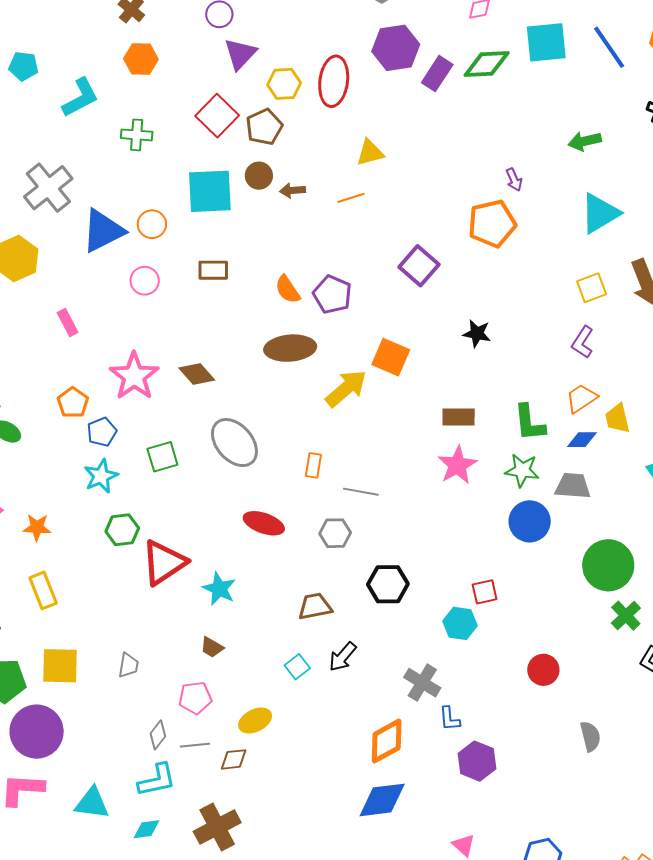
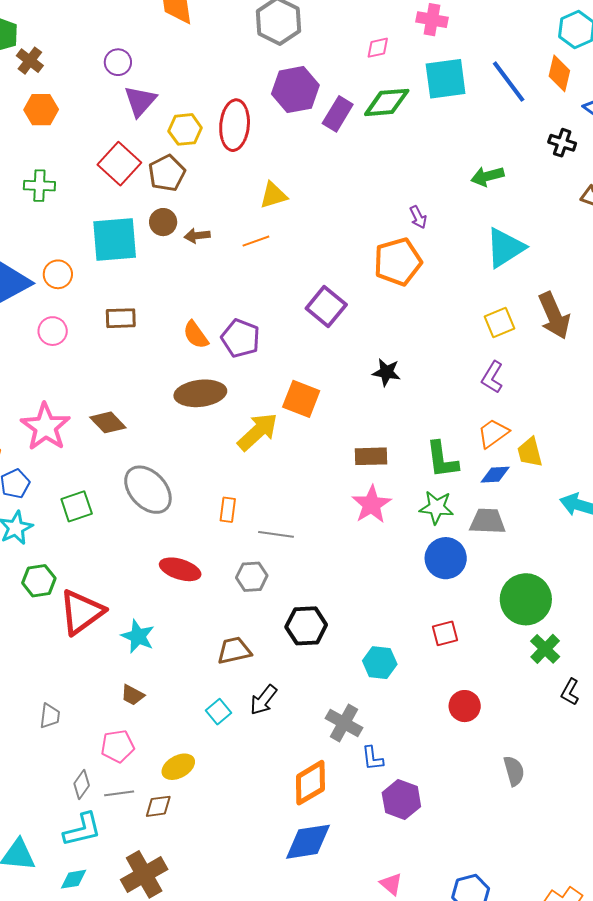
red square: (485, 592) -> (445, 633), moved

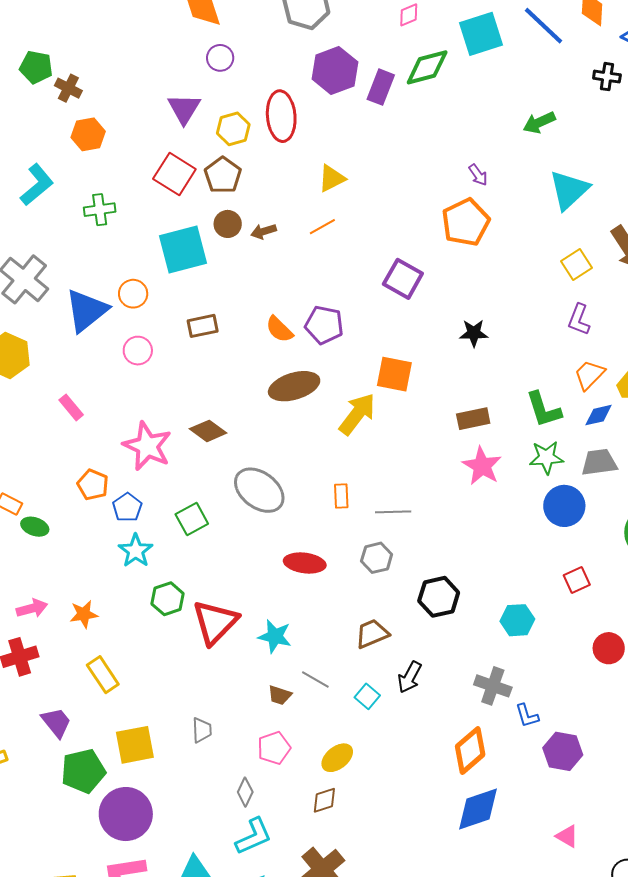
purple circle: (118, 62) -> (220, 58), moved
gray line: (119, 793) -> (315, 680), moved, turned 48

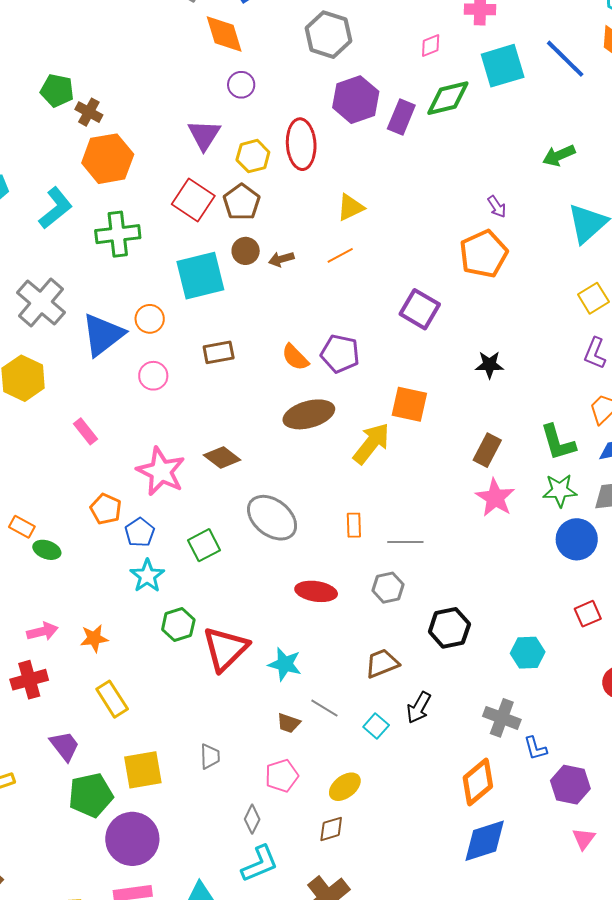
orange hexagon: (88, 134) -> (108, 159), size x1.5
green cross: (100, 210) -> (118, 234), size x1.4
brown rectangle: (473, 419) -> (487, 450), turned -52
pink triangle: (567, 836) -> (584, 839), moved, turned 35

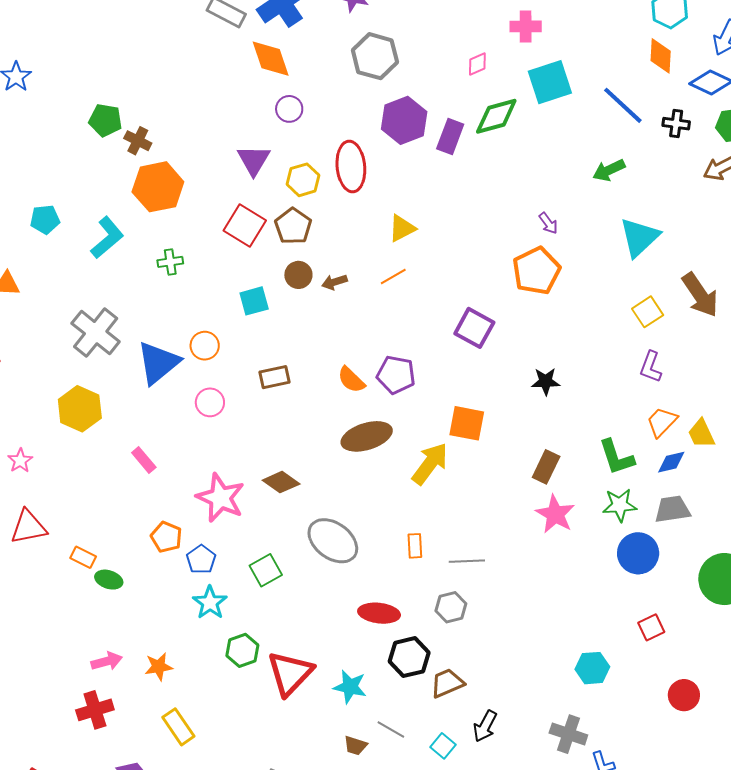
blue line: (565, 59) -> (623, 105), moved
green cross: (118, 234) -> (170, 262), size x0.6
cyan square: (200, 276) -> (254, 301), size x0.6
black hexagon: (449, 628) -> (409, 657), moved

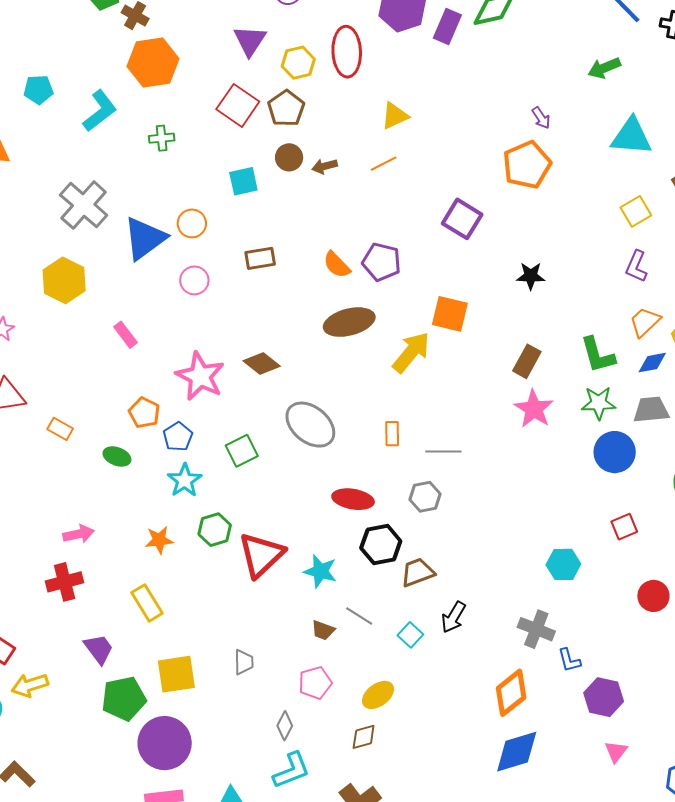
cyan triangle: (639, 237) -> (631, 136), turned 45
green ellipse: (109, 580) -> (117, 456), moved
orange star: (159, 667) -> (159, 540), moved

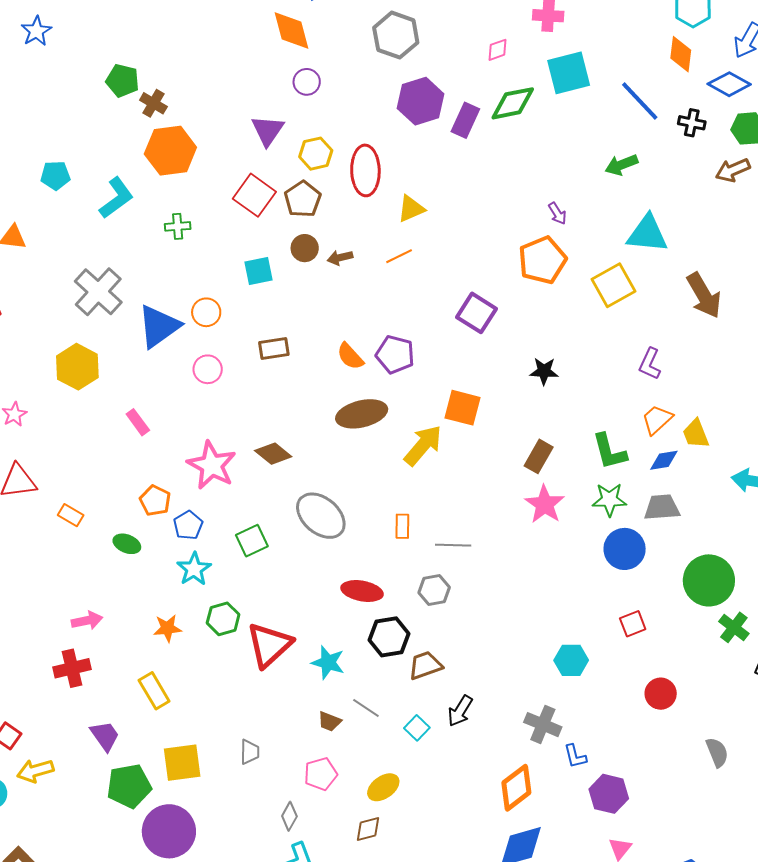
red ellipse: (347, 52) -> (365, 170), moved
yellow square: (636, 211) -> (613, 285), moved, size x1.4

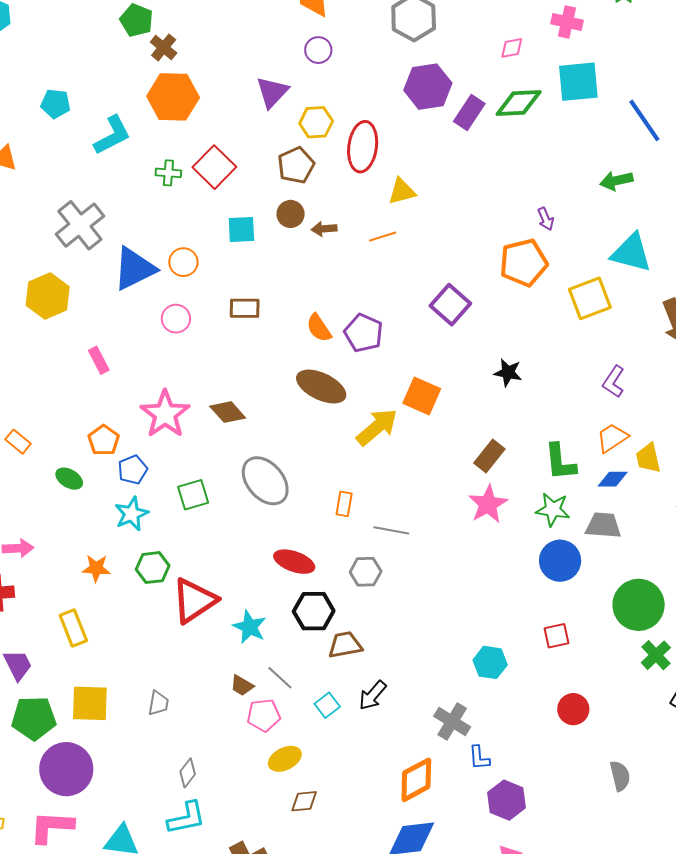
red square: (254, 195) -> (214, 167), moved
brown ellipse: (362, 414) -> (321, 387), turned 30
pink pentagon: (321, 774) -> (264, 715), moved
brown diamond: (368, 829) -> (304, 801), moved

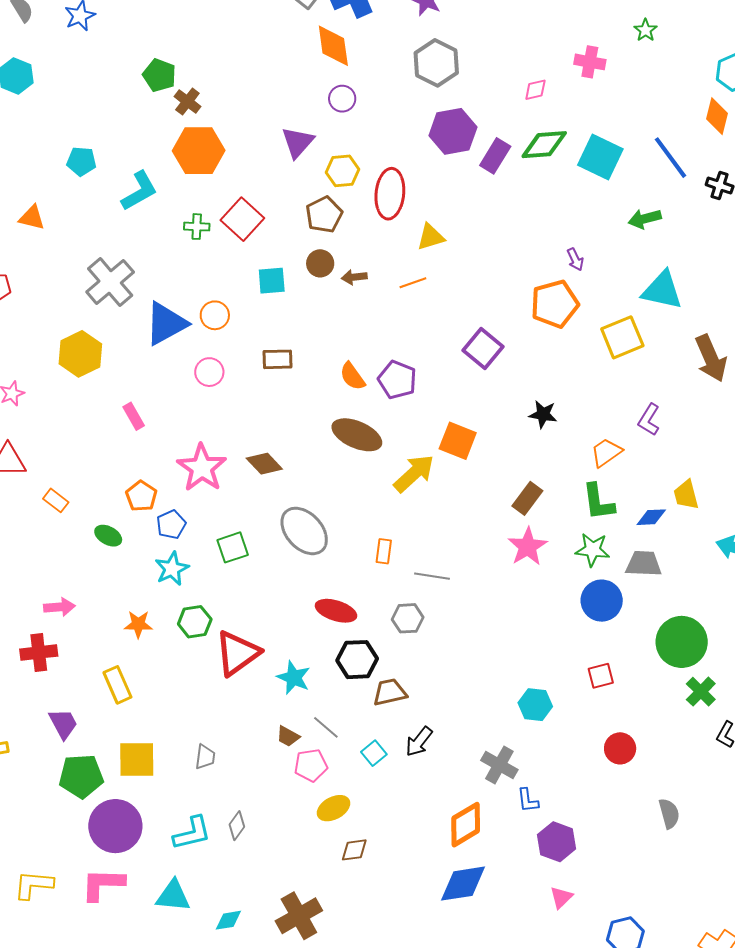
cyan square: (578, 82) -> (600, 157), moved, turned 33
orange trapezoid: (612, 438) -> (606, 452), moved
cyan L-shape: (186, 818) -> (192, 833), moved

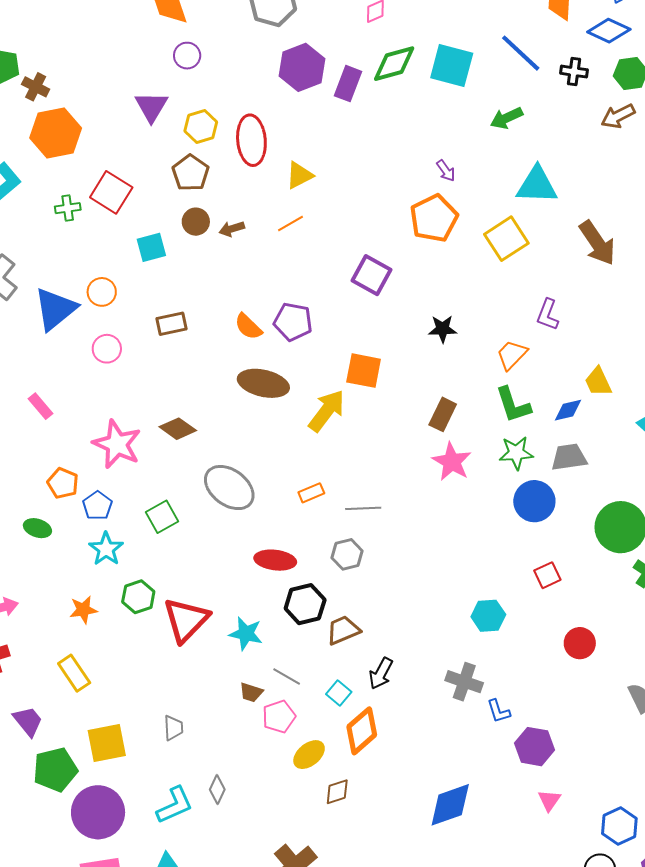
orange rectangle: (384, 551) -> (311, 493), turned 70
orange diamond: (466, 825) -> (362, 731), moved

